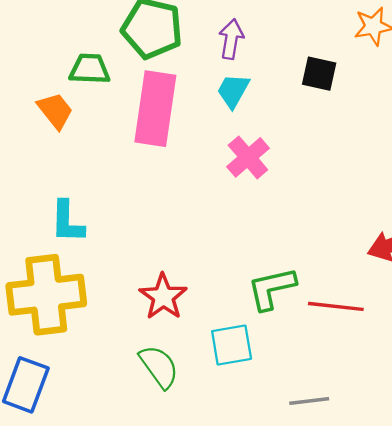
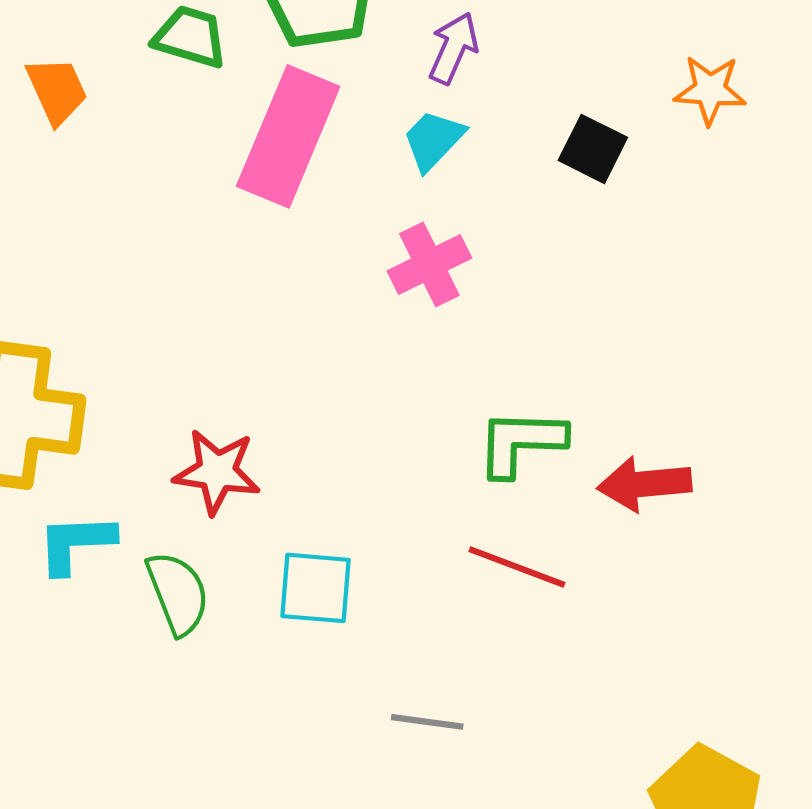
orange trapezoid: (55, 111) -> (57, 90), moved
cyan L-shape: (67, 222) -> (76, 543), moved, turned 72
green L-shape: (272, 289) -> (521, 443), moved
red star: (163, 297) -> (217, 472), turned 30

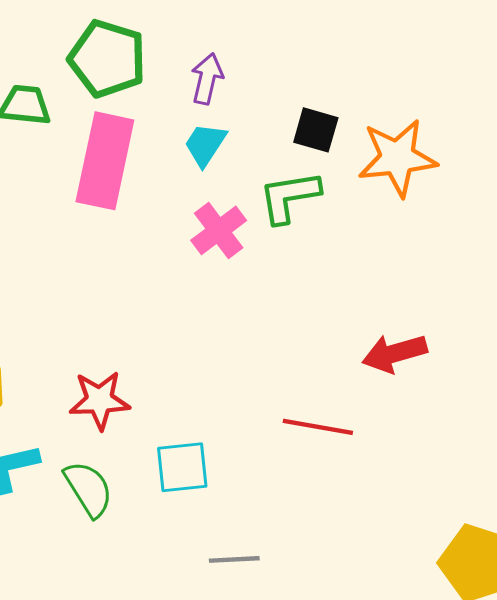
orange star: (710, 90) -> (397, 158), moved, size x1.6
green L-shape: (521, 443) -> (289, 197), moved
gray line: (427, 722) -> (234, 559), moved

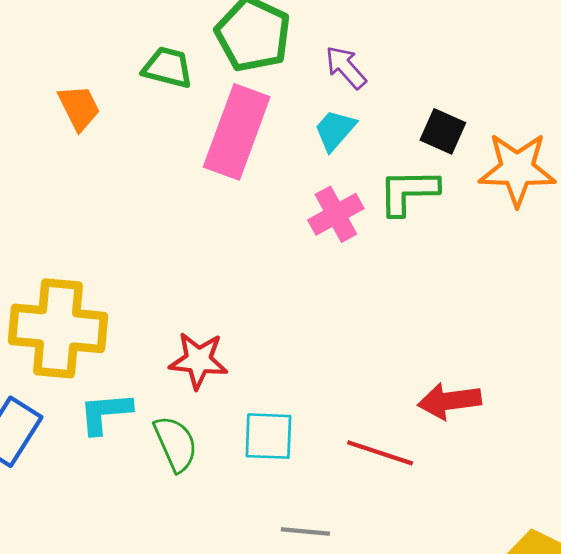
purple arrow: (207, 79) -> (346, 67), turned -63
red arrow: (395, 353) -> (449, 401), moved
red line: (318, 427) -> (380, 453), moved

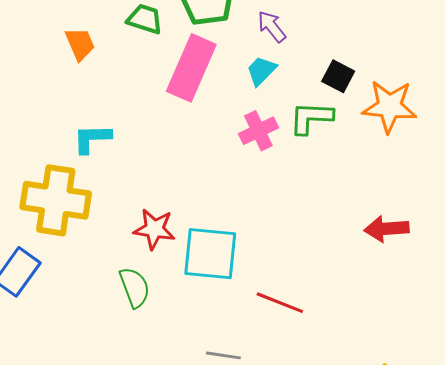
red arrow: (449, 401) -> (387, 229), moved
cyan L-shape: (105, 413) -> (92, 139), moved
cyan square: (268, 436) -> (210, 254), moved, size x1.5

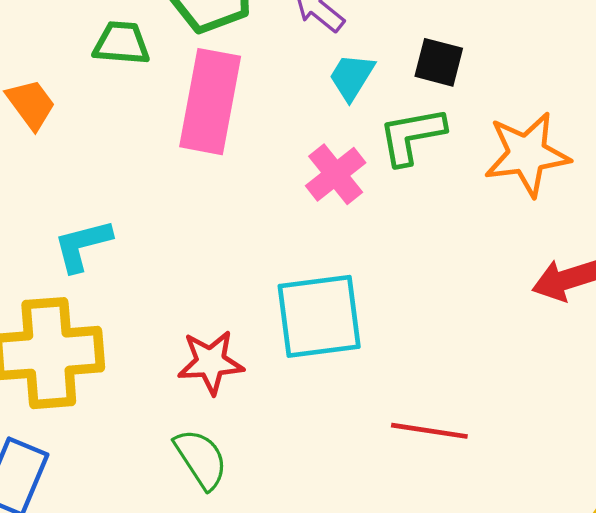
cyan trapezoid: (261, 71) -> (352, 77), moved
orange star: (389, 106) -> (527, 154), moved
cyan square: (210, 254) -> (319, 316), moved

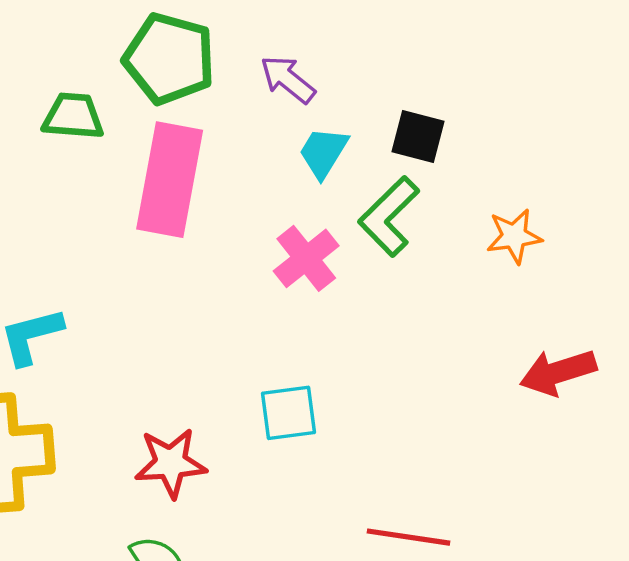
green L-shape: (412, 136) -> (389, 216), turned -34
orange star: (527, 154) -> (514, 236), size x0.6
cyan square: (319, 316) -> (289, 413), size x0.6

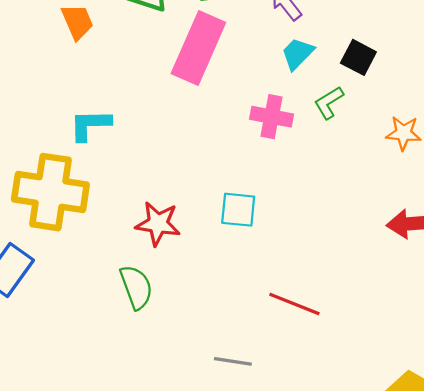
green L-shape: (389, 216) -> (329, 103), size x0.7
pink cross: (306, 258) -> (272, 117), turned 36

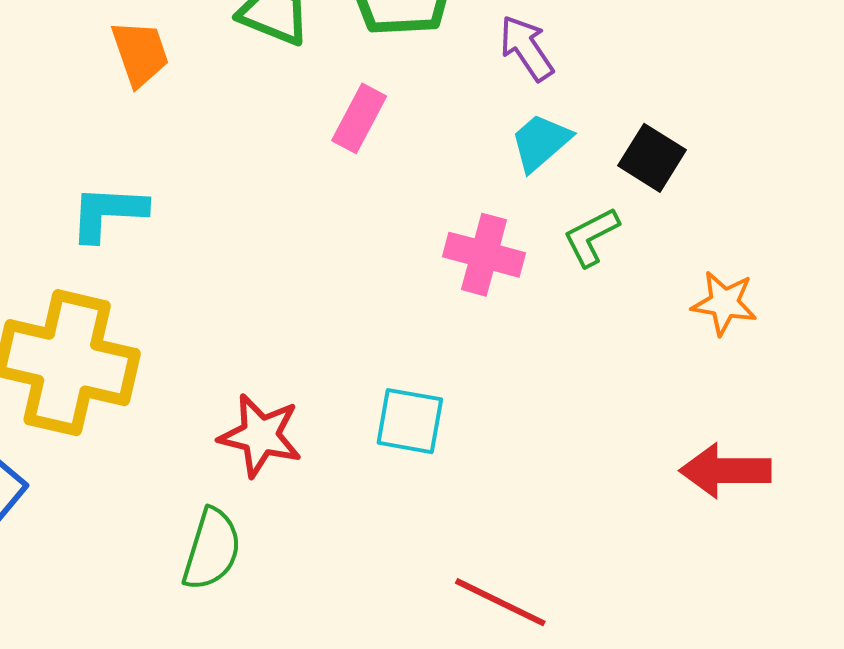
pink rectangle: (198, 48) -> (359, 118), size x0.5
cyan L-shape: (90, 125) -> (108, 213), moved
green semicircle: (136, 287) -> (212, 549), turned 33

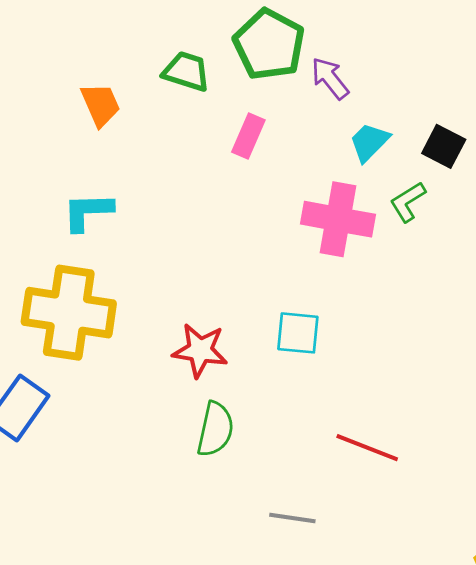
purple arrow: (527, 48) -> (330, 78), moved
pink cross: (484, 255) -> (338, 219), size x1.4
green semicircle: (212, 549) -> (215, 429), moved

